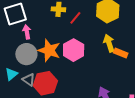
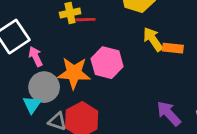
red line: (75, 18) -> (85, 20), moved, turned 64
cyan triangle: (11, 74) -> (32, 105), moved

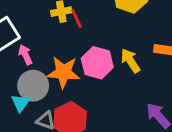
red line: (85, 20) -> (77, 19), turned 66
yellow arrow: (153, 39) -> (130, 61), moved

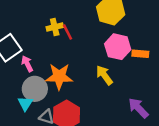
yellow arrow: (130, 61) -> (104, 75), moved
pink hexagon: (97, 63) -> (118, 47), moved

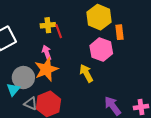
orange rectangle: (140, 54) -> (120, 32), moved, turned 72
pink arrow: (27, 64) -> (47, 53), moved
orange star: (59, 77) -> (46, 69), turned -30

